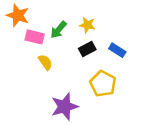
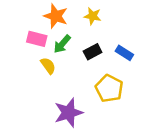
orange star: (18, 15) -> (56, 16), moved
yellow star: (87, 25) -> (93, 16), moved
green arrow: (59, 30) -> (62, 44), moved

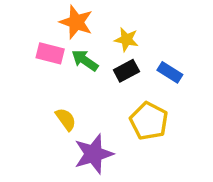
yellow star: (93, 16) -> (126, 39), moved
green arrow: (62, 44) -> (85, 60), turned 84
yellow semicircle: (48, 66) -> (66, 119), moved

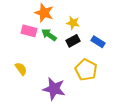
yellow semicircle: (66, 119) -> (21, 69), moved
purple star: (93, 154) -> (54, 89), turned 30

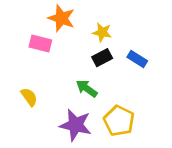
green arrow: (49, 35) -> (87, 88), moved
yellow pentagon: (86, 70) -> (119, 121), moved

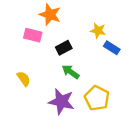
yellow star: (102, 32) -> (98, 31), moved
black rectangle: (102, 58) -> (64, 48), moved

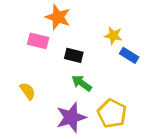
black rectangle: (64, 48) -> (74, 55), turned 42
purple star: (61, 102) -> (71, 117), turned -30

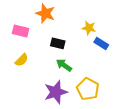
pink rectangle: (38, 41) -> (21, 31), moved
yellow semicircle: (28, 91) -> (22, 60), moved, turned 80

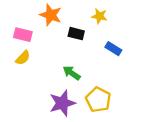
yellow star: (89, 28) -> (99, 16), moved
black rectangle: (58, 43) -> (76, 34), moved
yellow semicircle: (22, 60) -> (23, 58), moved

